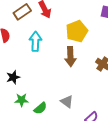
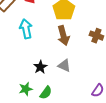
black star: (13, 77) -> (40, 67), moved
gray triangle: (67, 102) -> (64, 66), moved

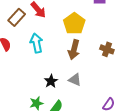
brown arrow: (63, 36) -> (74, 50), turned 30

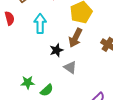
black star: (51, 81) -> (56, 50), moved

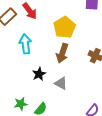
black star: (56, 50) -> (39, 74), moved

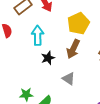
black star: (39, 74) -> (48, 58), moved

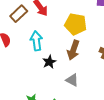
yellow pentagon: (78, 23) -> (76, 24), turned -30

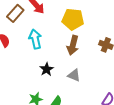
black star: (49, 62) -> (47, 69), moved

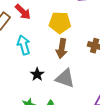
gray triangle: (74, 75) -> (65, 78), size x1.5

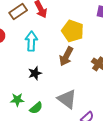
gray triangle: (65, 78) -> (67, 99), moved

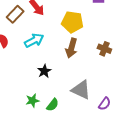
cyan arrow: (31, 41) -> (34, 40), turned 72

